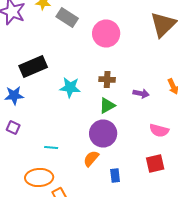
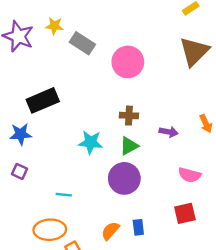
cyan star: (70, 88) -> (91, 142), moved
orange semicircle: (91, 158) -> (110, 231), moved

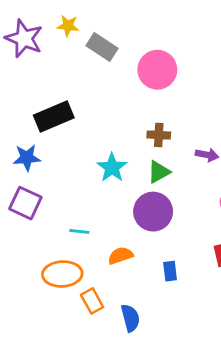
cyan star: (91, 142) -> (112, 168), turned 30
purple square: (19, 171) -> (25, 203), size x1.6
orange semicircle: (110, 231) -> (120, 256), moved, turned 30

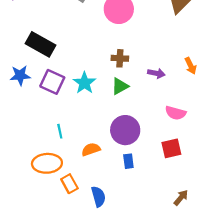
black rectangle: (54, 117) -> (41, 44), turned 52
purple square: (25, 203) -> (52, 82), moved
purple circle: (153, 212) -> (125, 130), moved
cyan line: (79, 231) -> (60, 131), turned 72

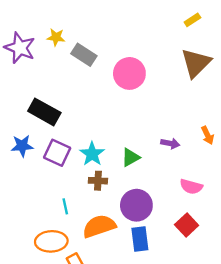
brown cross: (120, 58) -> (98, 181), moved
red square: (171, 148) -> (187, 225), turned -30
orange semicircle: (91, 149) -> (99, 226), size x1.6
blue rectangle: (128, 161) -> (140, 239), size x1.5

